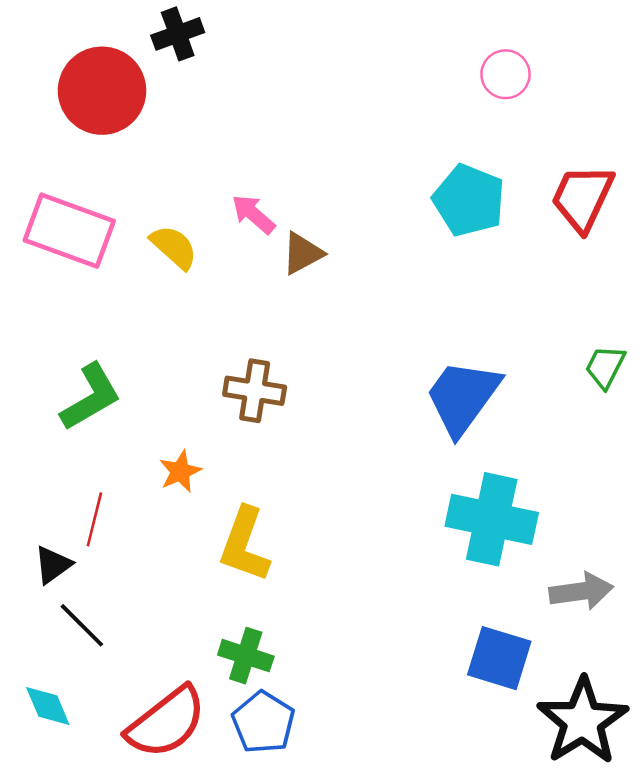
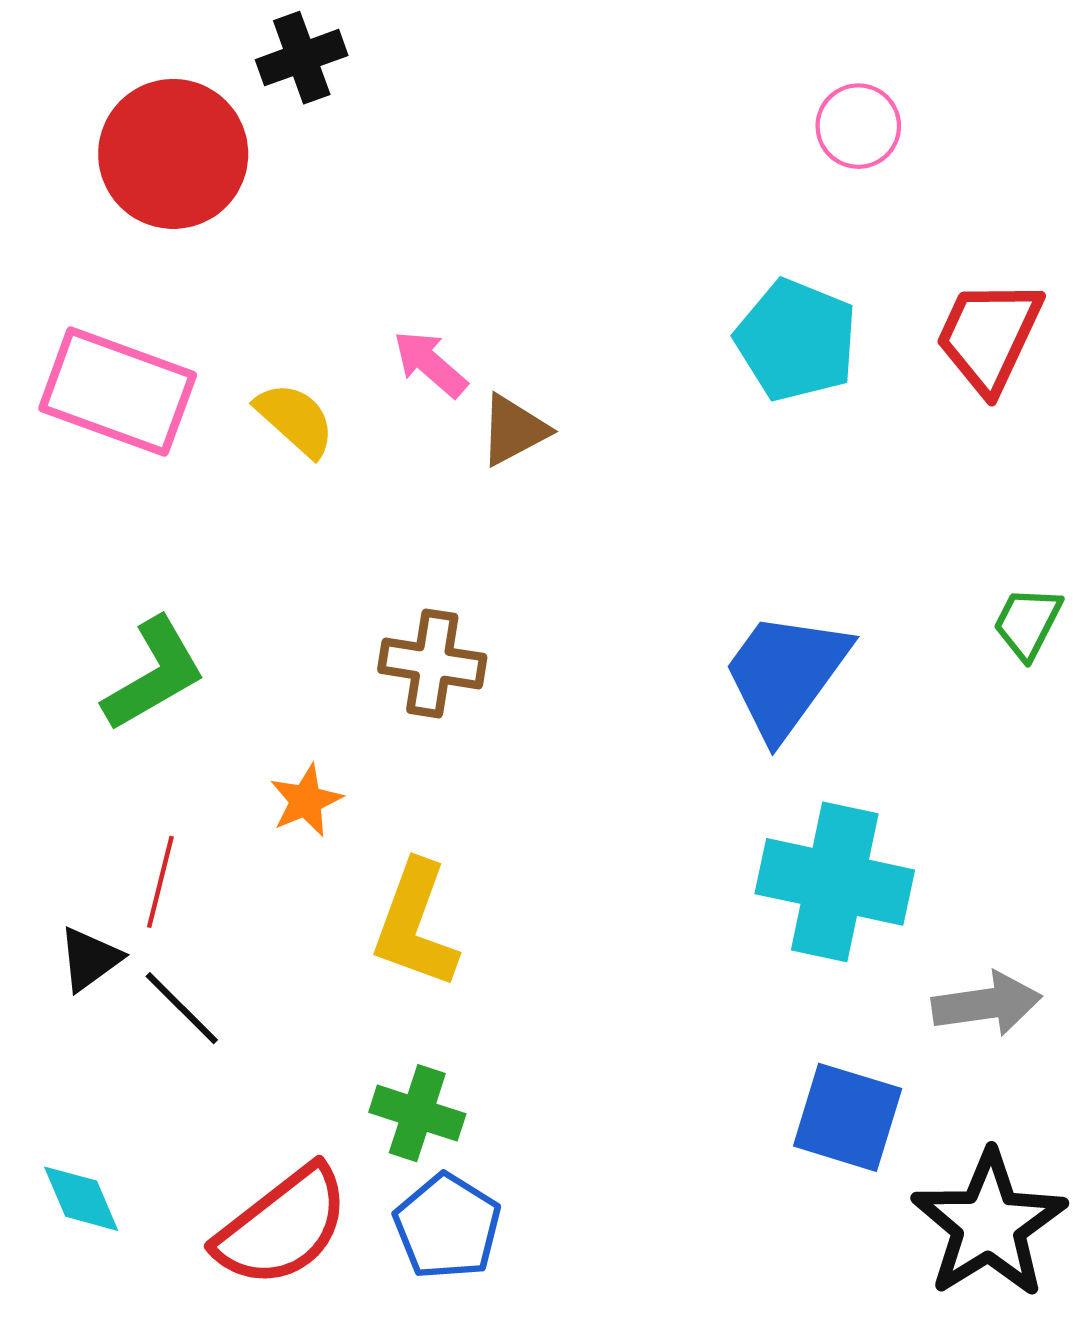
black line: (82, 625) -> (182, 1008), moved

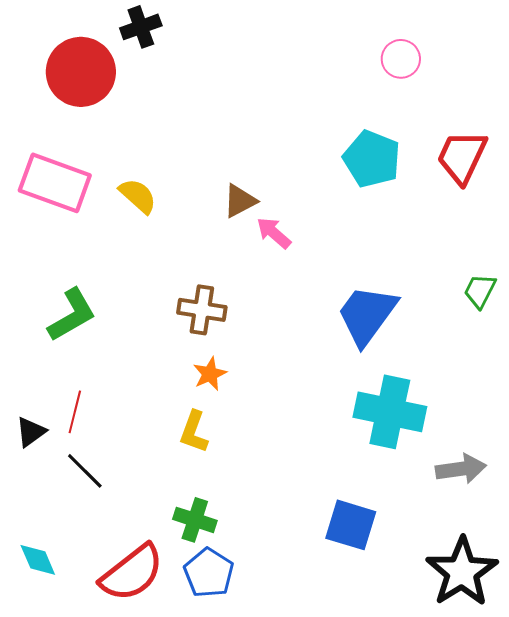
pink arrow: (430, 364) -> (274, 233), moved
orange star: (306, 800) -> (210, 374), moved
yellow L-shape: (415, 925) -> (194, 432), size x0.7
black triangle: (90, 959) -> (31, 432), moved
blue square: (848, 1117) -> (351, 525), moved

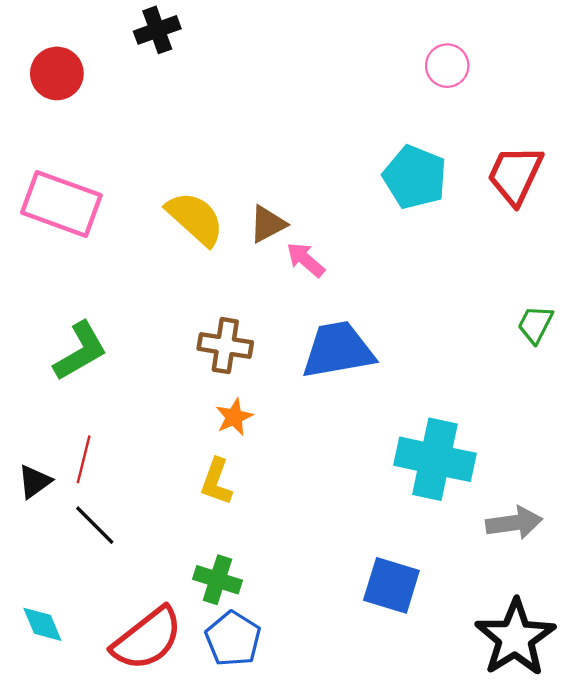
red circle: (81, 72) -> (57, 73), moved, size x0.7
yellow semicircle: (138, 196) -> (195, 218), moved, size x1.4
blue trapezoid: (367, 315) -> (338, 350), moved, turned 44

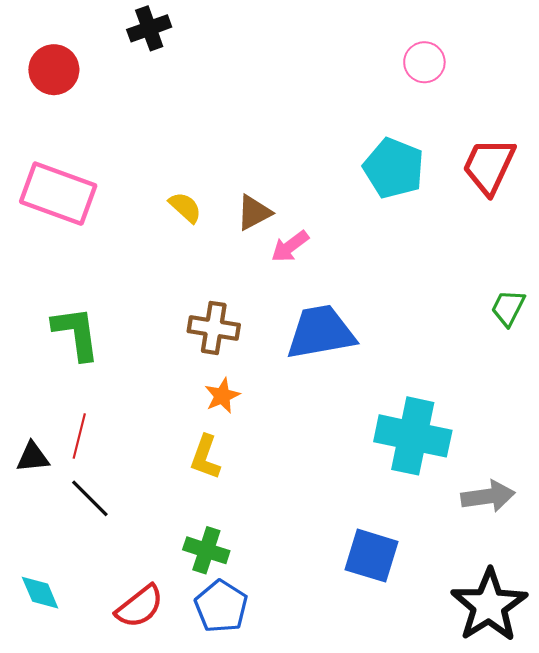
yellow semicircle: (195, 218) -> (185, 207), size x0.6
pink arrow: (306, 260) -> (290, 246), turned -78
green L-shape: (80, 351) -> (76, 333), turned -68
black triangle: (35, 482) -> (33, 457), turned 30
red semicircle: (147, 639) -> (140, 606), size x0.7

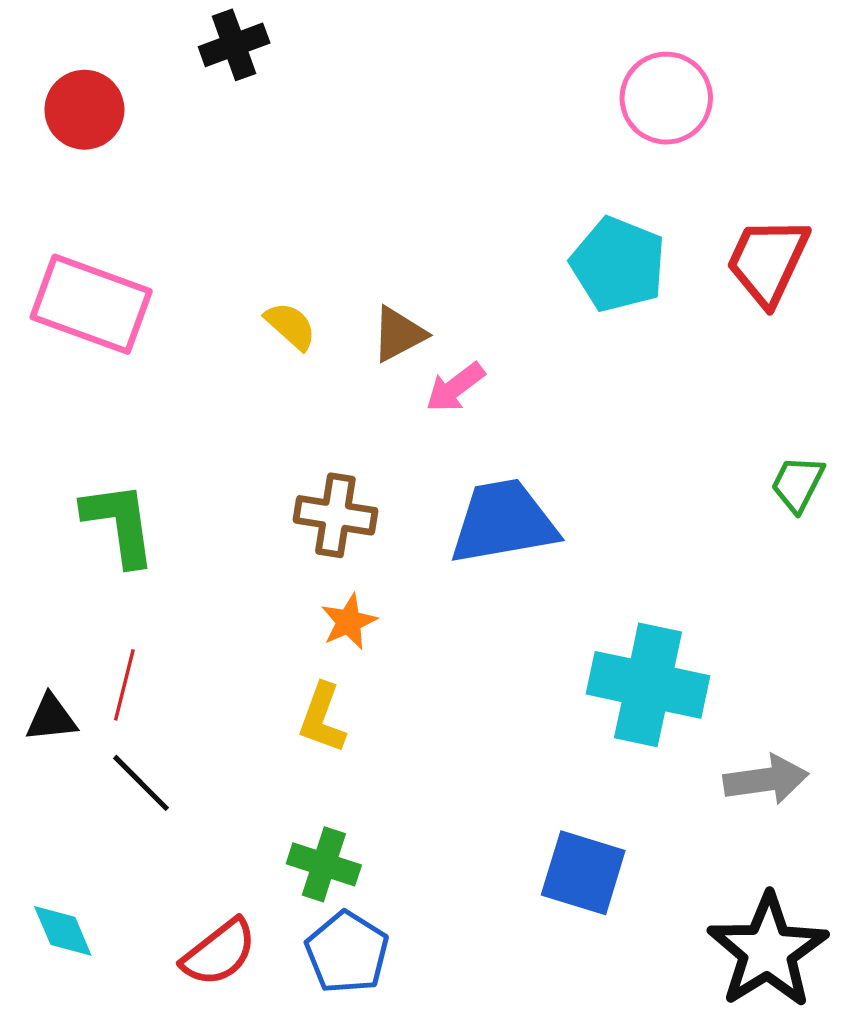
pink circle: (424, 62) -> (666, 98), size x1.4

